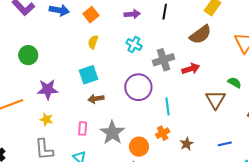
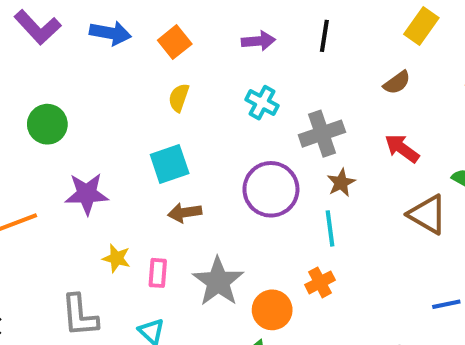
brown semicircle: (200, 35) -> (397, 83), size x0.6
red arrow: (191, 69) -> (402, 148), moved, turned -126
brown triangle: (216, 100) -> (427, 214), turned -30
yellow star: (46, 119) -> (116, 258), moved
brown star: (187, 144) -> (341, 183), moved

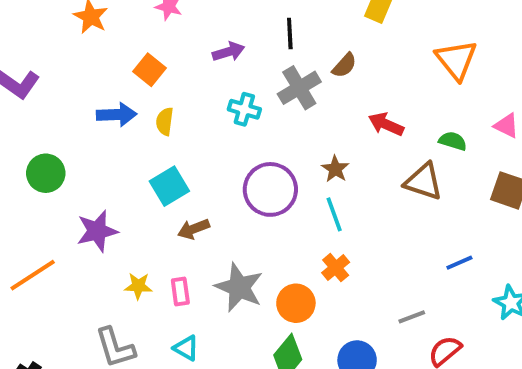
blue arrow: (110, 33) -> (117, 115), moved
brown semicircle: (397, 83) -> (344, 65), moved
gray cross: (322, 134) -> (299, 88), moved

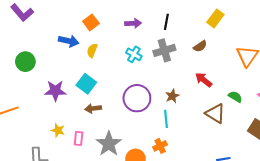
brown semicircle: (344, 65) -> (200, 46), moved
cyan square: (169, 186) -> (86, 84), turned -36
purple star: (97, 231) -> (55, 91), moved

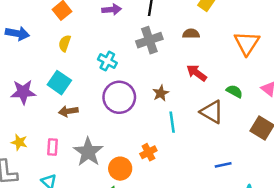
blue arrow: (69, 41) -> (17, 33), moved
brown semicircle: (200, 46) -> (191, 34), turned -144
cyan cross: (134, 54) -> (107, 61), moved
cyan line: (166, 119) -> (172, 122), moved
yellow star: (58, 130) -> (19, 142), moved

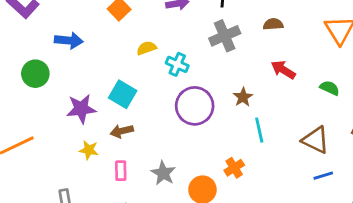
yellow semicircle: (65, 43) -> (146, 48), moved, turned 56
brown arrow: (68, 111) -> (122, 131), moved
brown triangle: (212, 112) -> (316, 140), moved
yellow star: (19, 142) -> (89, 150), moved
gray star: (88, 152) -> (163, 173), size x0.7

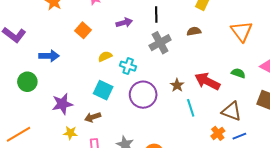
red arrow: (283, 70) -> (207, 81), moved, size x1.4
cyan square: (123, 94) -> (103, 90), moved
orange cross: (234, 168) -> (218, 133), moved

